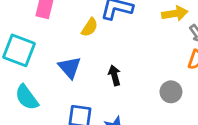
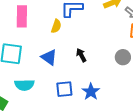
cyan semicircle: (27, 97) -> (24, 85), turned -42

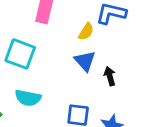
blue triangle: (49, 57) -> (85, 61), moved

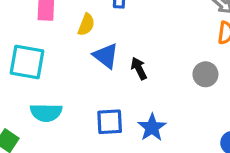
yellow semicircle: (86, 32) -> (86, 25), moved

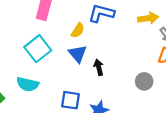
yellow semicircle: (86, 25) -> (78, 30), moved
cyan square: (27, 62) -> (38, 49), moved, turned 30

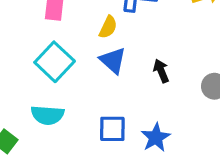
black arrow: (99, 67) -> (161, 71), moved

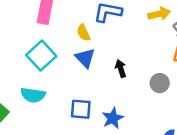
yellow semicircle: (108, 27) -> (83, 33), turned 126

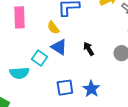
cyan square: (41, 56) -> (39, 58), moved, size x0.7
cyan semicircle: (33, 95) -> (19, 73), moved

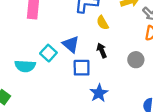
yellow semicircle: (53, 28) -> (103, 23), moved
blue square: (65, 88) -> (82, 68), moved

